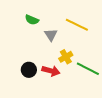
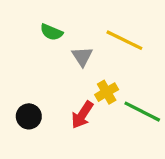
black circle: (29, 70) -> (29, 116), moved
red arrow: (51, 71) -> (82, 115), turned 108

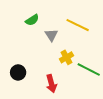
green semicircle: (51, 32) -> (32, 20), turned -56
red arrow: (82, 115) -> (51, 84), moved, turned -48

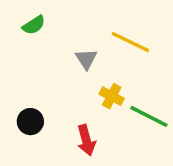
green semicircle: (32, 20) -> (34, 25), moved
yellow cross: (66, 57) -> (112, 96), turned -32

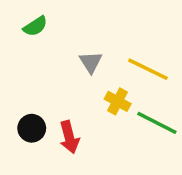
yellow line: (130, 42) -> (148, 69), moved
red arrow: (86, 140) -> (69, 137), moved

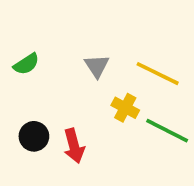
green semicircle: (35, 26) -> (26, 64), moved

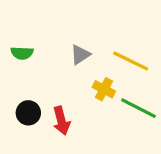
green semicircle: (26, 64) -> (22, 53), turned 35
gray triangle: (97, 66) -> (80, 55), turned 30

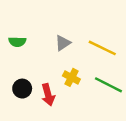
yellow cross: (104, 89) -> (71, 77), moved

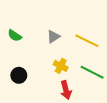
green semicircle: (17, 42) -> (15, 36), turned 32
red arrow: (48, 95) -> (66, 90), moved

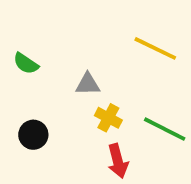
gray triangle: (53, 37) -> (88, 84), moved, turned 32
yellow line: (87, 41) -> (155, 48), moved

